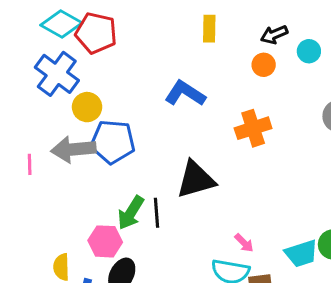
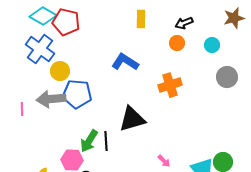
cyan circle: (309, 51) -> (212, 45), moved

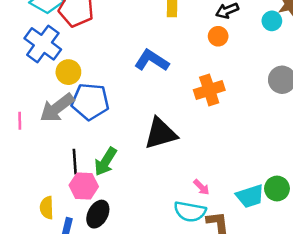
cyan circle: (212, 45) -> (272, 21), moved
gray arrow: (51, 99) -> (57, 108), turned -32
black line: (106, 141) -> (75, 162), moved

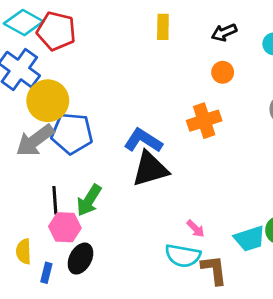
orange circle: (218, 36) -> (223, 72), moved
blue L-shape: (152, 61) -> (143, 141), moved
yellow circle: (68, 72) -> (48, 101), size x1.5

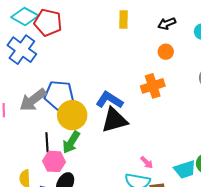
yellow circle: (48, 101) -> (72, 115), moved

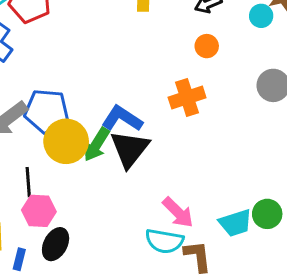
black triangle: (114, 120) -> (130, 149), turned -36
green arrow: (71, 142) -> (96, 144), moved
pink arrow: (147, 162) -> (178, 212), size x1.6

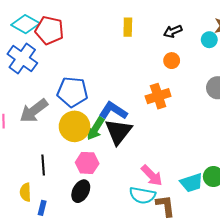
blue pentagon: (46, 111) -> (72, 92), moved
black line: (28, 182) -> (43, 165), moved
pink hexagon: (39, 211) -> (87, 163), moved
black ellipse: (56, 244) -> (81, 191), moved

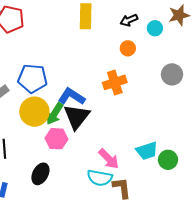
yellow rectangle: (128, 27) -> (86, 16), size x1.4
cyan circle: (209, 40) -> (155, 28), moved
pink hexagon: (87, 163) -> (57, 139), moved
cyan trapezoid: (191, 183) -> (147, 151), moved

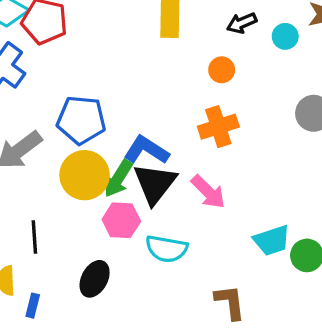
orange circle: (128, 48) -> (222, 70), moved
pink arrow: (109, 159) -> (208, 192), moved
cyan semicircle: (100, 178) -> (166, 249), moved

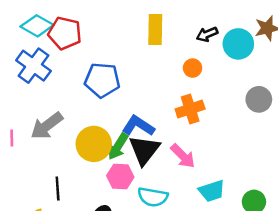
cyan circle: (285, 36) -> (238, 44), size x1.6
blue pentagon: (81, 120) -> (102, 80), moved
cyan trapezoid: (272, 240) -> (212, 191), moved

